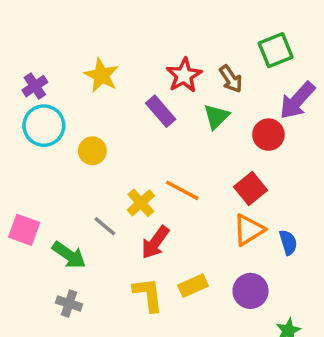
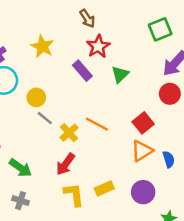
brown arrow: (231, 79) -> (87, 18), moved
red circle: (268, 135) -> (170, 94), moved
gray line: (105, 226) -> (45, 118), moved
red arrow: (155, 242) -> (65, 164), moved

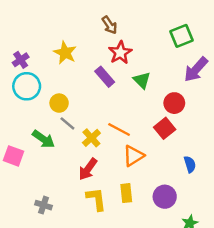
green triangle: (120, 74) -> (142, 80), turned -30
red circle: (170, 94) -> (174, 103), moved
orange triangle: (142, 151) -> (133, 156), moved
green arrow: (20, 168) -> (43, 139), moved
yellow rectangle: (104, 188) -> (126, 193), turned -72

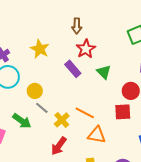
brown arrow: (109, 25) -> (77, 26), turned 35
red square: (165, 128) -> (123, 112), turned 36
orange triangle: (133, 156) -> (97, 135), turned 42

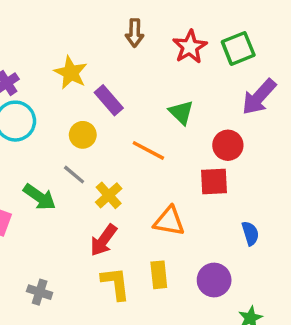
red star: (86, 49) -> (190, 47), moved
purple rectangle: (73, 69) -> (109, 100), moved
yellow circle: (35, 91) -> (83, 135), moved
orange line: (85, 113) -> (148, 150), moved

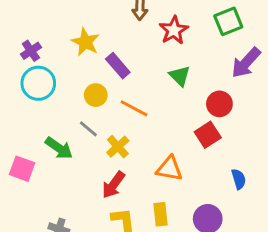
red star: (190, 47) -> (174, 30), moved
orange line: (148, 150) -> (134, 108), moved
red square: (214, 182) -> (208, 135), turned -30

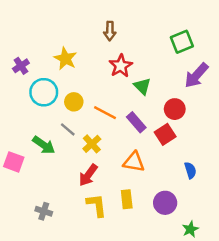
red star: (174, 30) -> (121, 66), moved
purple rectangle: (118, 66) -> (136, 122), moved
cyan circle: (38, 83) -> (44, 92), moved

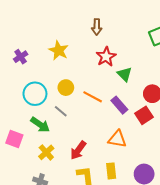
cyan circle: (44, 92) -> (35, 94), moved
yellow cross: (92, 144) -> (46, 152), moved

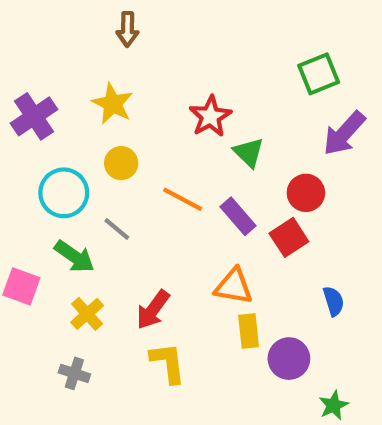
brown arrow: (97, 27) -> (127, 29), moved
purple cross: (21, 57) -> (34, 116), size x1.5
yellow circle: (66, 88) -> (121, 163), moved
yellow rectangle: (111, 171) -> (249, 331), moved

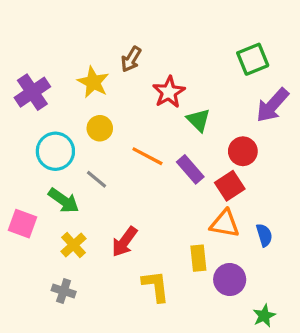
brown arrow: (127, 29) -> (131, 59), moved, turned 30
orange triangle: (234, 286) -> (225, 224), moved
yellow L-shape: (168, 363) -> (156, 286), moved

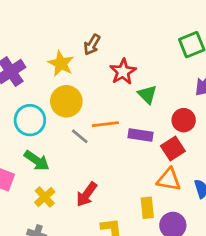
yellow circle: (100, 128) -> (66, 101), size x1.5
orange line: (147, 156) -> (105, 124), turned -35
purple rectangle: (190, 169) -> (140, 135), turned -40
gray line: (96, 179) -> (80, 136), moved

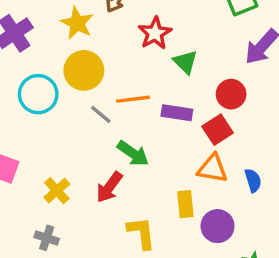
green arrow: (37, 161) -> (133, 153), moved

